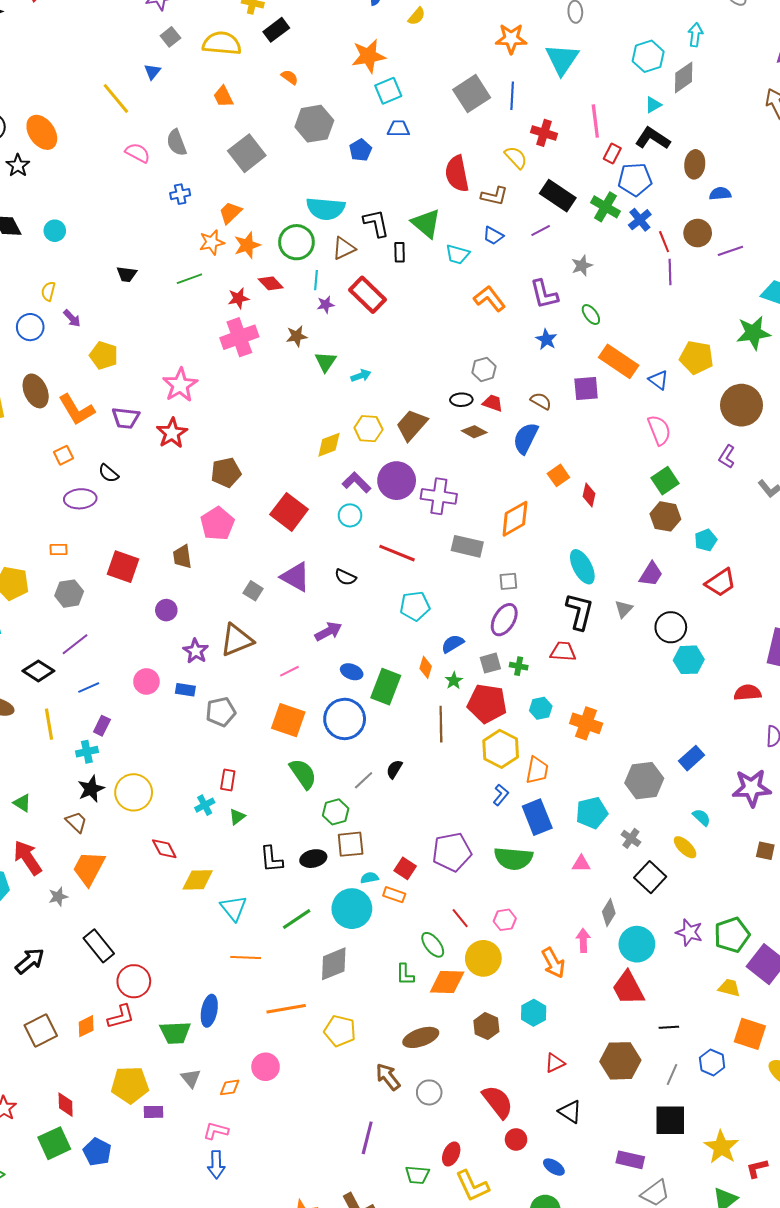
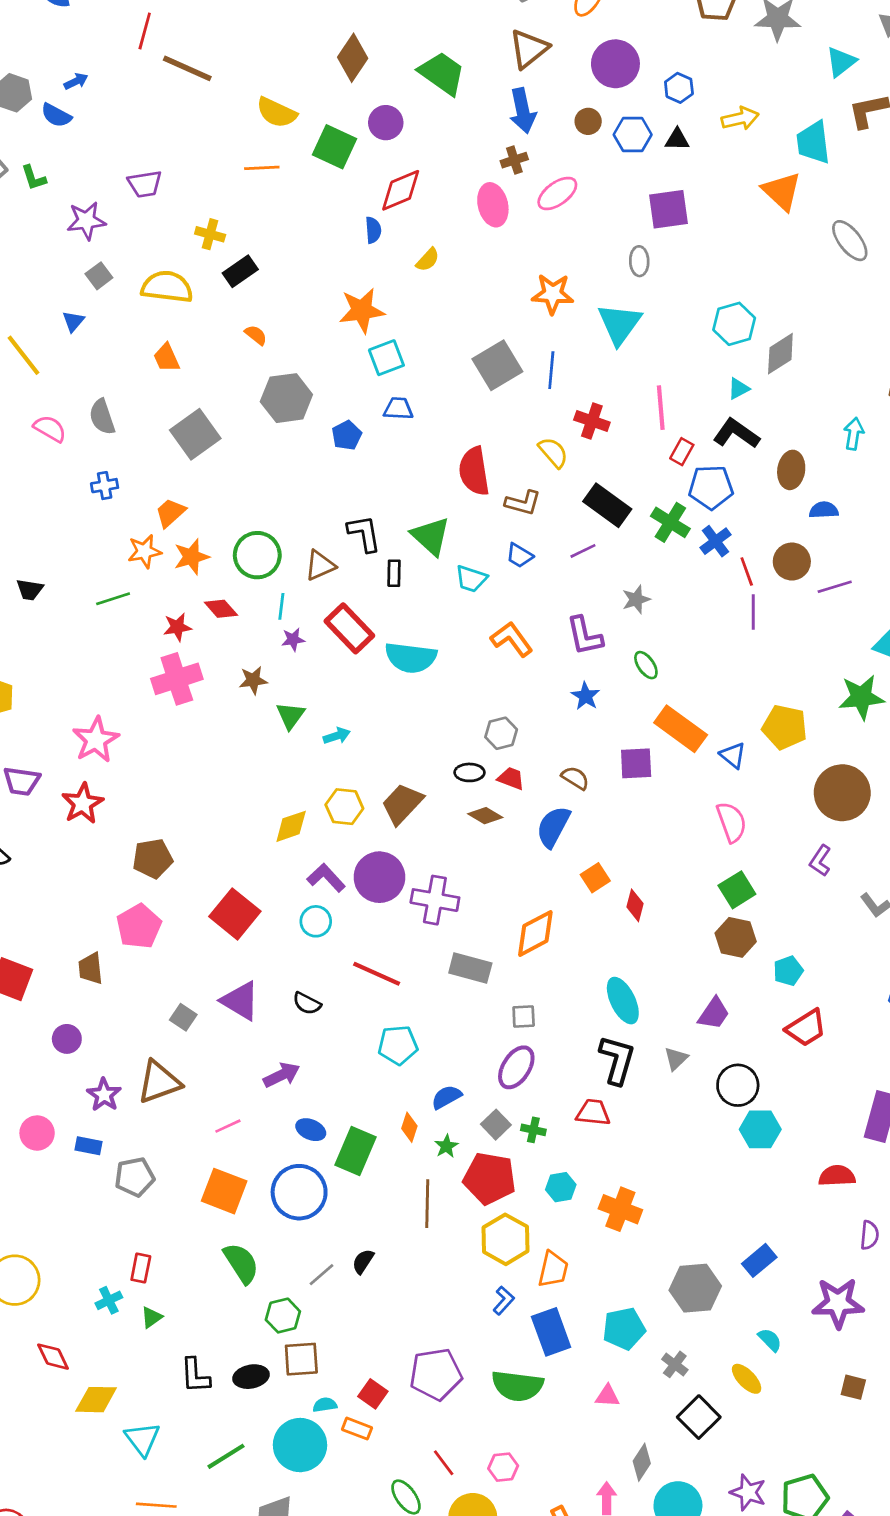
cyan arrow: (695, 35) -> (854, 434), moved
cyan semicircle: (326, 209) -> (411, 658), moved
gray square: (490, 663) -> (496, 1125), turned -30

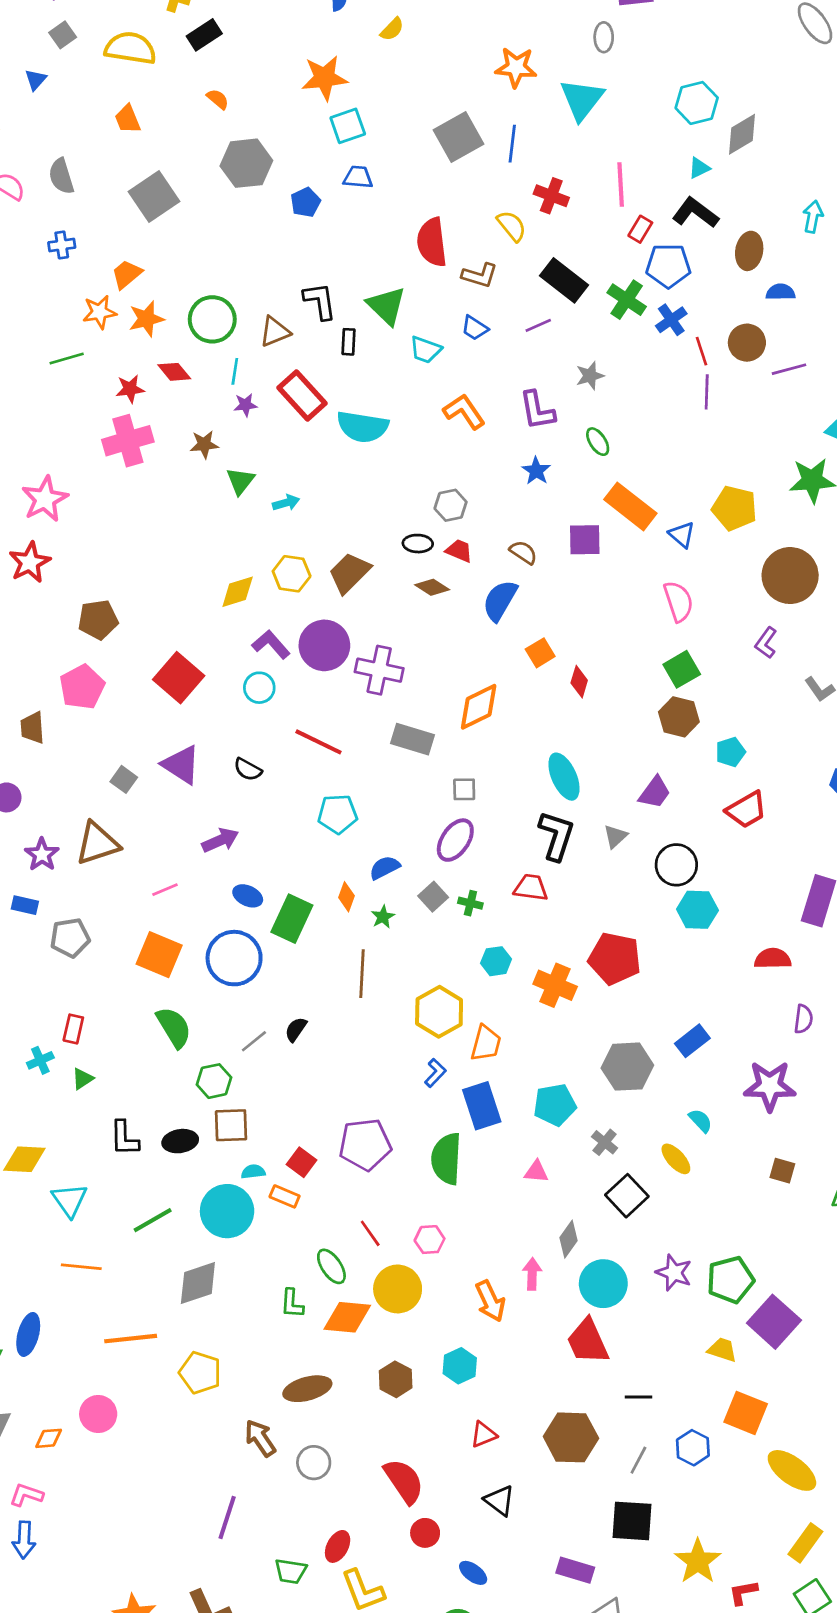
red pentagon: (490, 1178) -> (615, 959), moved
green semicircle: (517, 1386) -> (446, 1159), turned 84

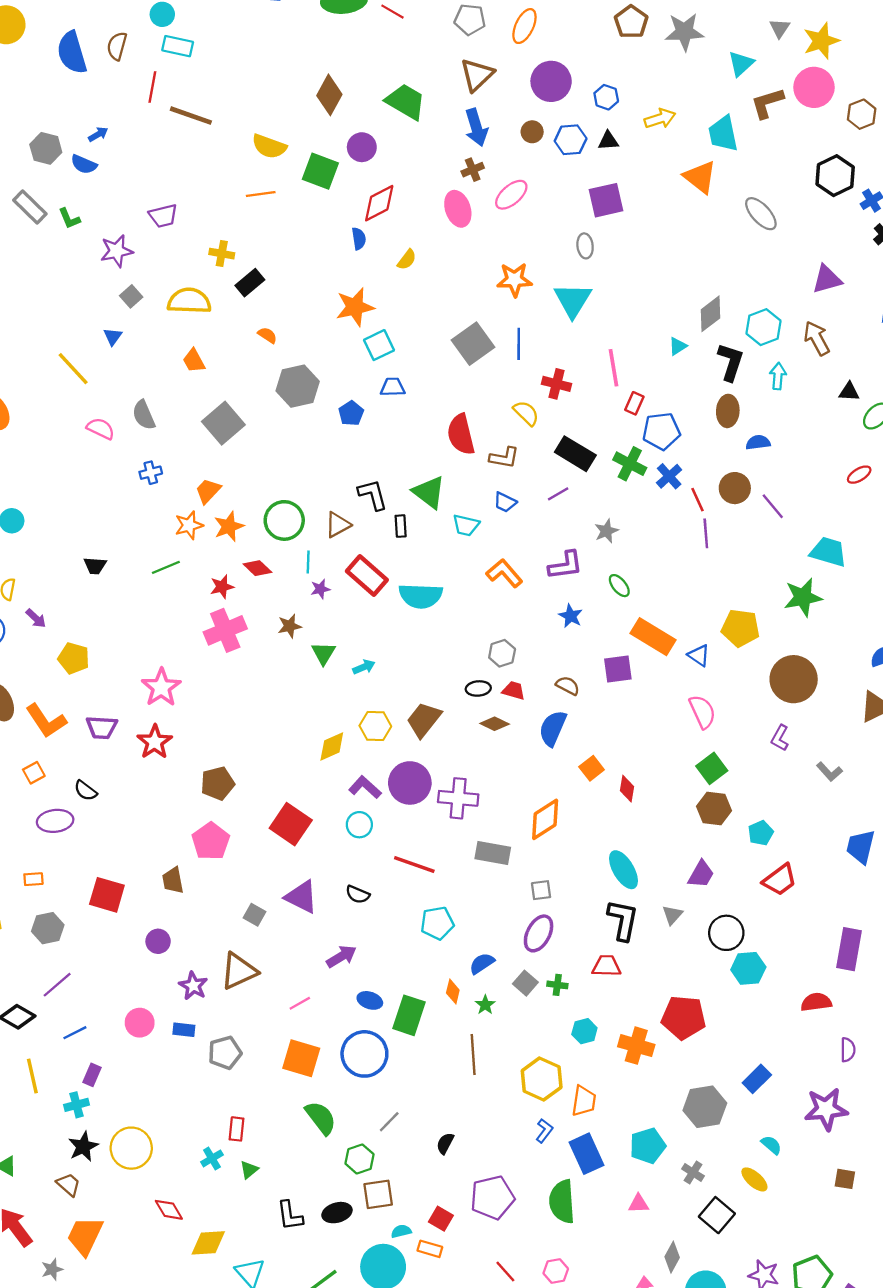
cyan hexagon: (697, 103) -> (764, 327), moved
black L-shape: (695, 213) -> (731, 362), moved, turned 78
purple line: (789, 369) -> (773, 506), turned 72
purple L-shape: (537, 410) -> (565, 565), turned -81
black semicircle: (296, 1029) -> (445, 1143), moved

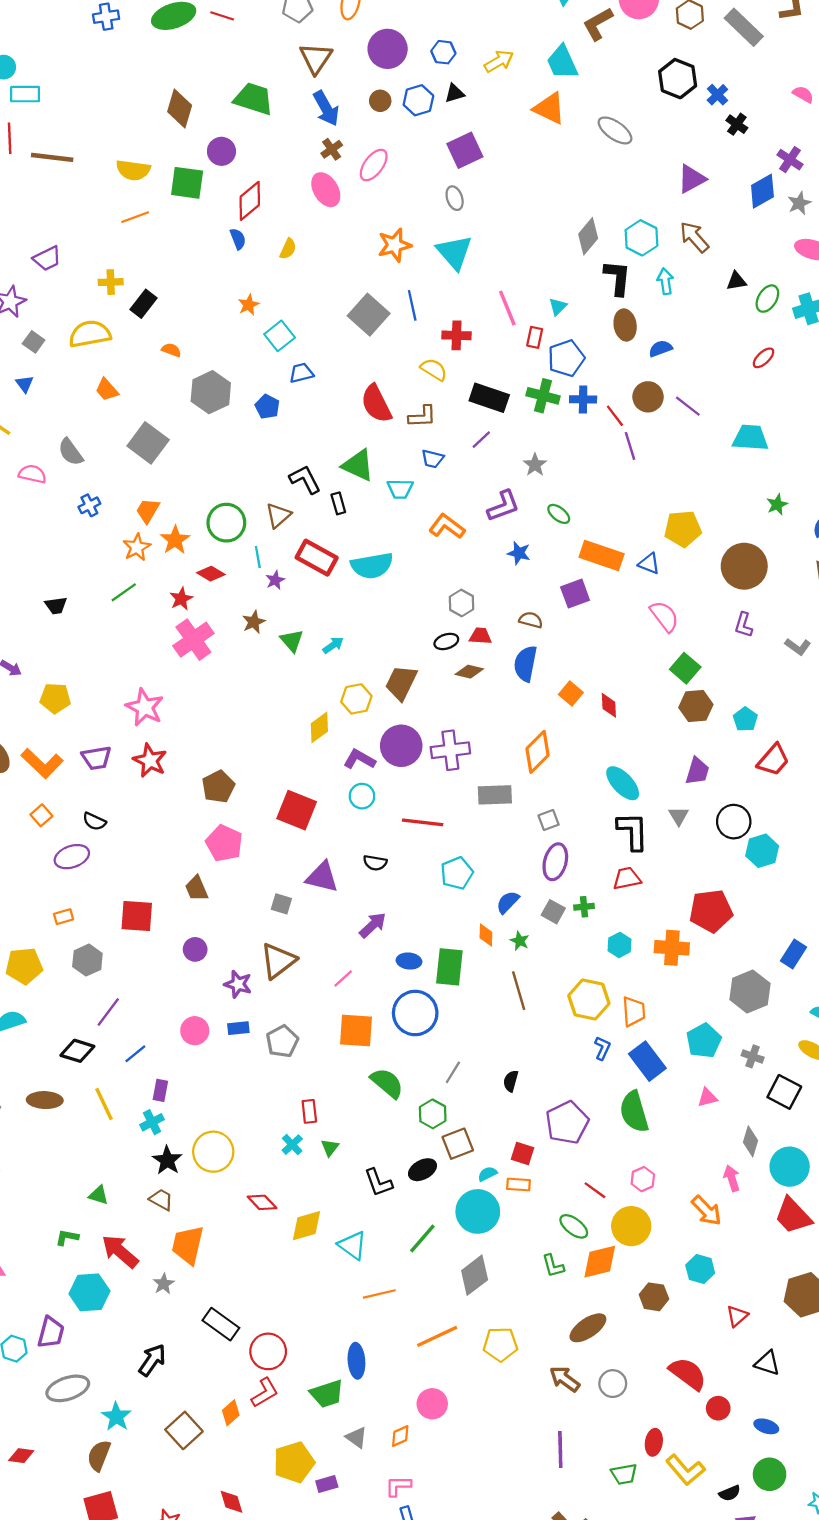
orange star: (355, 307) -> (249, 305), size x0.6
cyan triangle: (678, 346) -> (558, 307), moved
blue cross: (669, 476) -> (583, 399), turned -35
green star: (803, 597) -> (777, 504), moved, size x0.6

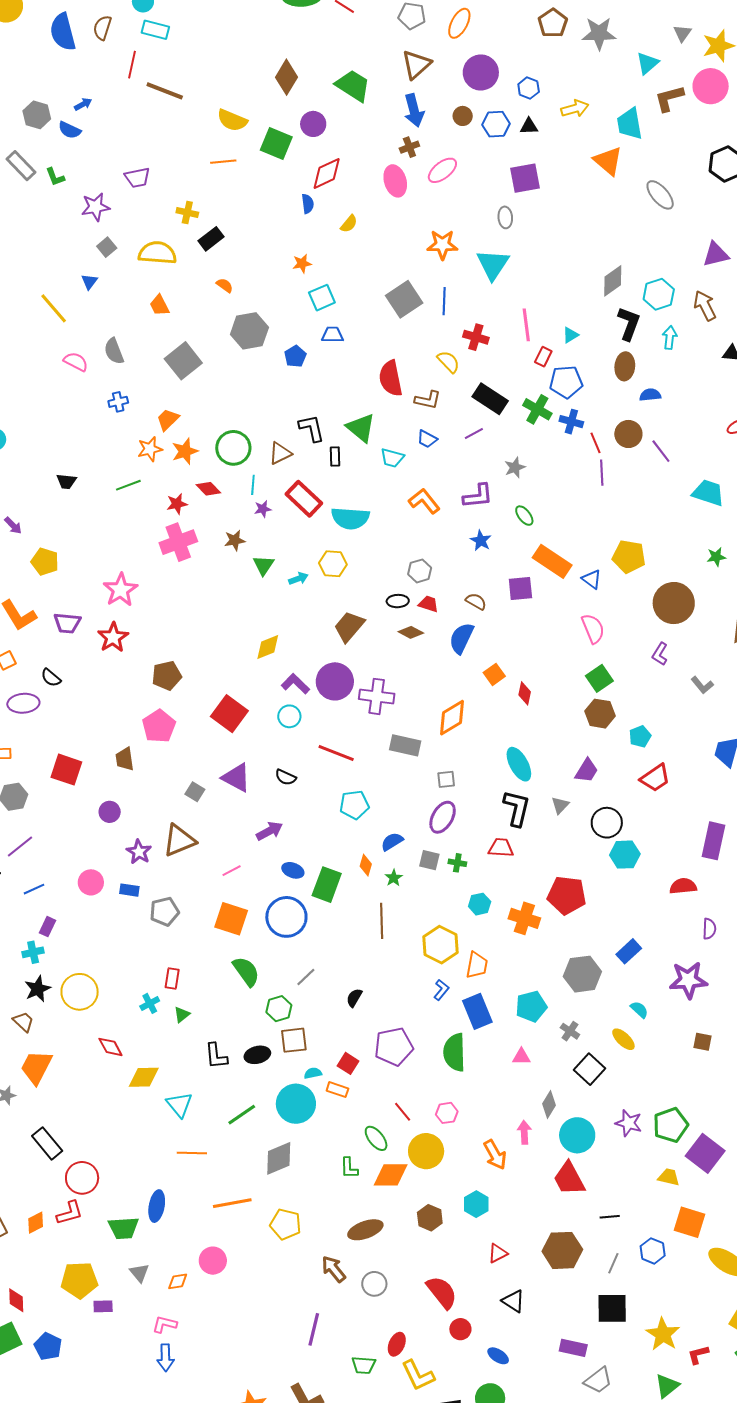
yellow hexagon: (356, 699) -> (333, 564), moved
gray square: (553, 912) -> (429, 860), turned -30

